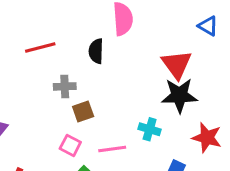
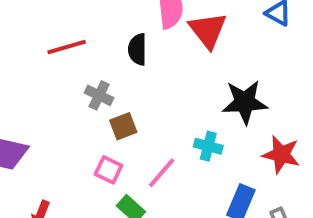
red triangle: (177, 64) -> (208, 30), moved
gray cross: (65, 86) -> (99, 95), turned 30
pink line: (112, 149) -> (162, 173), turned -40

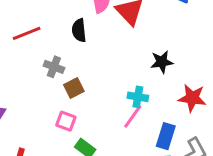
black star: (245, 102) -> (162, 62), size x0.7
pink line: (162, 173) -> (133, 116), moved

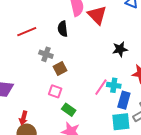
cyan cross: (138, 97) -> (114, 85), moved

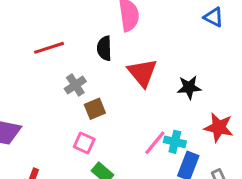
red triangle: (97, 15) -> (142, 73), moved
gray cross: (46, 54) -> (75, 85), turned 32

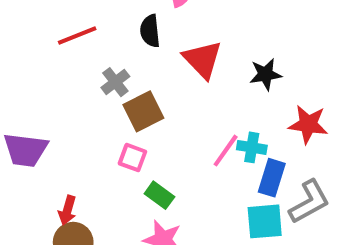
brown square: (95, 109) -> (143, 111), size x1.4

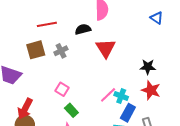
black semicircle: (150, 31) -> (83, 29), turned 70
black star: (266, 74) -> (148, 67), moved
brown square: (143, 111) -> (36, 50), moved
red arrow: (67, 210) -> (25, 109), size x1.5

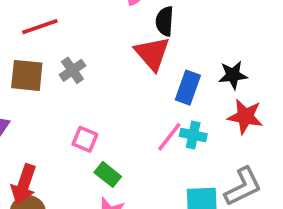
black semicircle: (83, 29) -> (165, 21), moved, turned -63
brown square: (36, 50) -> (27, 75), turned 30
blue rectangle: (128, 113) -> (188, 88), moved

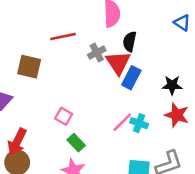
red line: (40, 27) -> (63, 36), moved
gray cross: (72, 70) -> (97, 53), moved
blue rectangle: (188, 88) -> (131, 78), moved

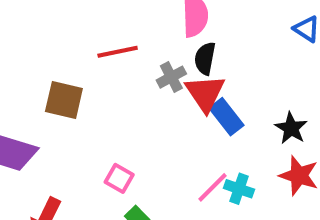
black semicircle: (130, 42) -> (205, 58), moved
blue rectangle: (131, 78) -> (226, 117), turned -65
black star: (172, 85) -> (291, 128), turned 30

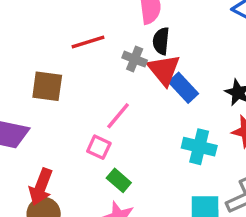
gray cross: (171, 77) -> (135, 59), turned -35
pink line: (213, 187) -> (118, 116), moved
cyan cross: (239, 189) -> (199, 147), size x1.4

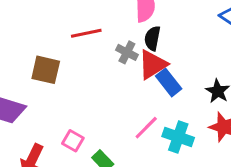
red triangle: (164, 70) -> (153, 65), turned 32
pink line: (118, 116) -> (146, 128), moved
pink square: (99, 147) -> (73, 141), moved

